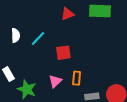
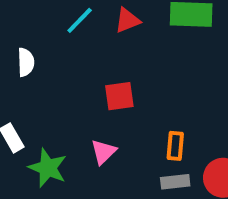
cyan line: (38, 38) -> (80, 20), moved
orange rectangle: (77, 78) -> (175, 146), moved

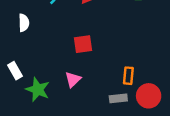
orange rectangle: (175, 146) -> (128, 76), moved

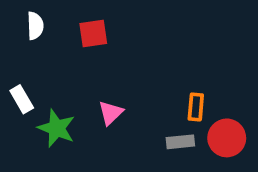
red square: (83, 44) -> (93, 33), moved

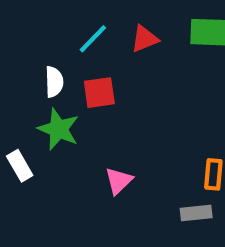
white semicircle: (35, 26) -> (54, 82), moved
green star: (56, 128) -> (58, 129), moved

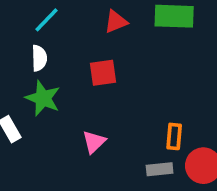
cyan line: (93, 39) -> (47, 20), moved
red square: (99, 93) -> (103, 73), moved

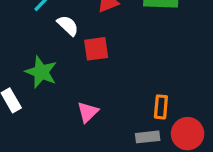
white semicircle: (39, 58) -> (68, 25), moved, turned -45

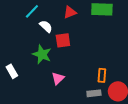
green star: (41, 72) -> (42, 54), moved

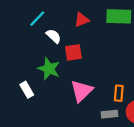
white rectangle: (12, 71) -> (27, 90), moved
pink triangle: (58, 78) -> (82, 91), moved, size x1.5

